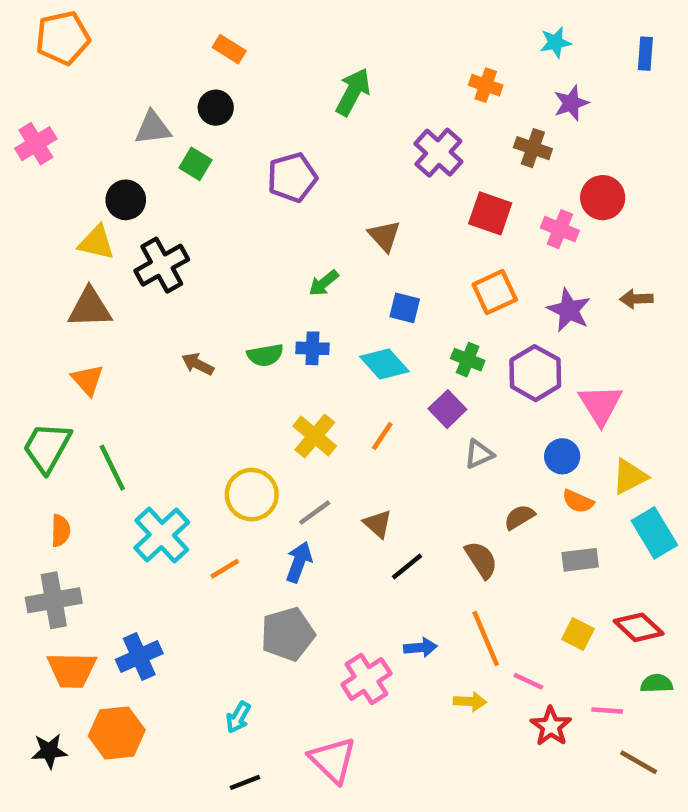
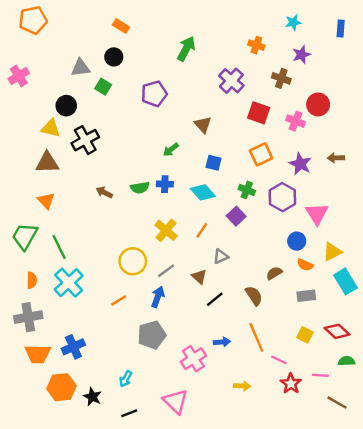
gray triangle: (479, 454) -> (221, 257), moved
cyan cross: (162, 535) -> (69, 283), moved
yellow arrow: (470, 701) -> (242, 386), moved
black star: (49, 751) -> (92, 397), moved, turned 30

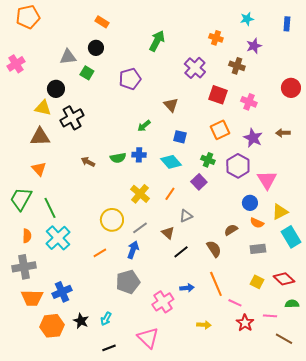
red circle: (318, 104) -> (291, 88), moved
black star: (92, 397) -> (81, 321), moved

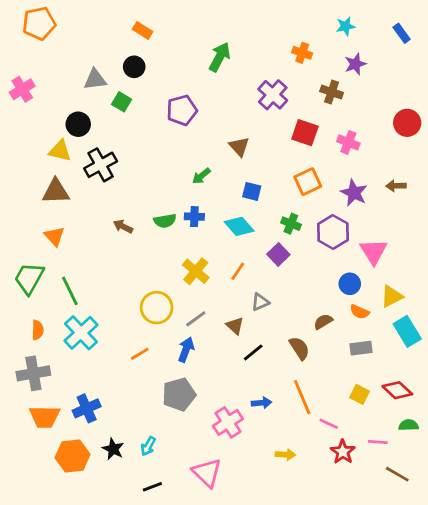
blue rectangle: (287, 24) -> (402, 33), turned -40

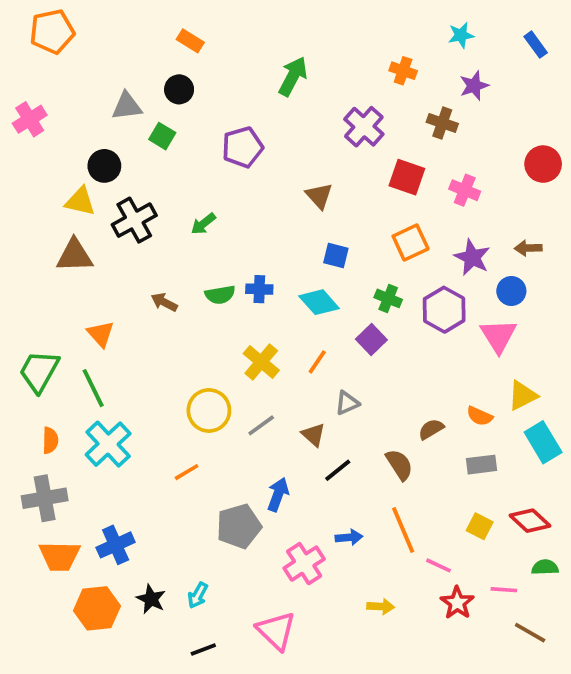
green arrow: (201, 176) -> (203, 224), moved
orange triangle: (54, 236) -> (101, 334), moved
blue circle: (350, 284) -> (511, 291), moved
blue arrow: (186, 350) -> (278, 494), moved

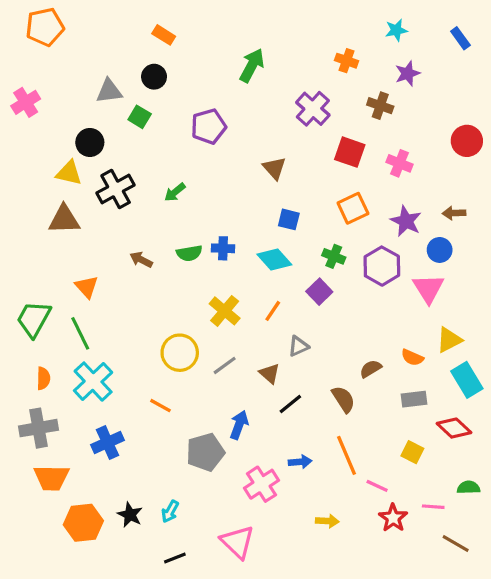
orange line: (187, 472) -> (160, 406), turned 60
red diamond: (530, 521) -> (454, 428), moved
blue cross: (116, 545) -> (107, 442), moved

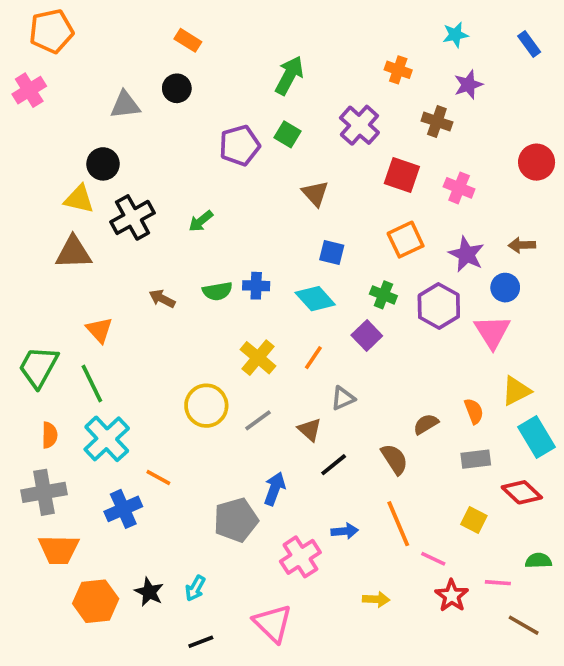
pink cross: (26, 102) -> (29, 90), moved
green square: (140, 117) -> (287, 134), moved
orange semicircle: (412, 357) -> (474, 411), turned -135
orange line: (160, 406) -> (158, 478), moved

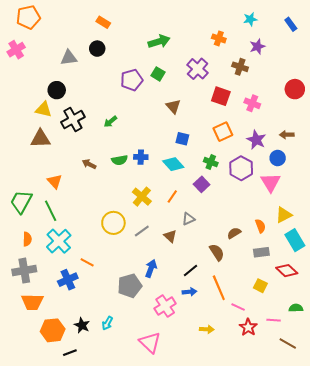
green arrow: (289, 75) -> (159, 41), turned 45
black line: (334, 465) -> (190, 271), moved
black line: (201, 642) -> (70, 353), moved

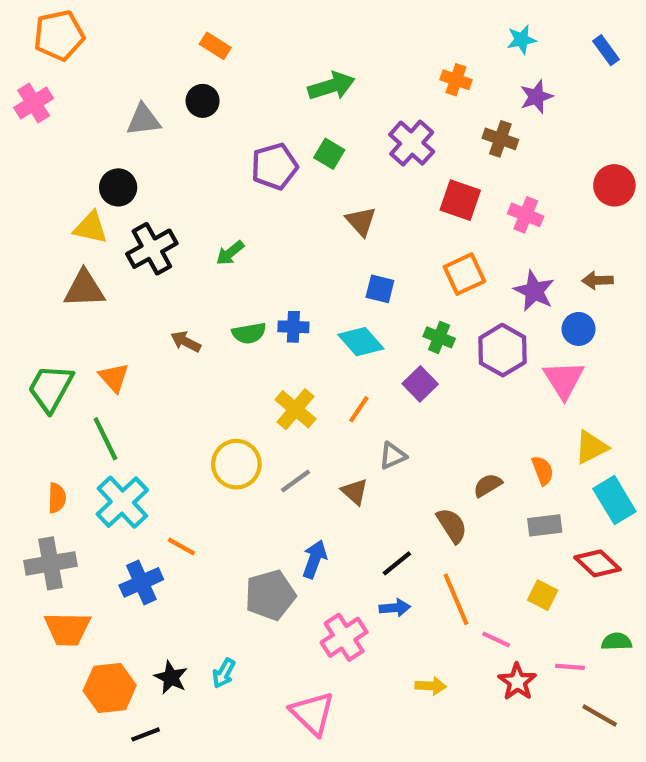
green trapezoid: (21, 202) -> (51, 388), moved

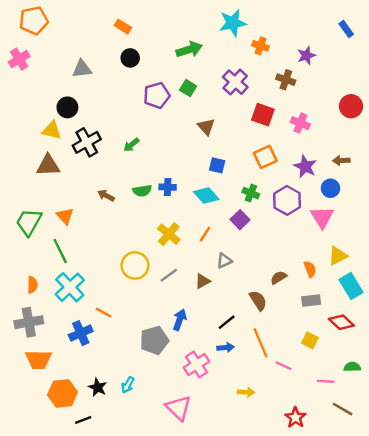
cyan star: (521, 40) -> (233, 23), moved, size x1.6
black circle: (203, 101) -> (130, 58), moved
brown triangle: (355, 492) -> (203, 281), turned 49
red star: (517, 682) -> (296, 418), moved

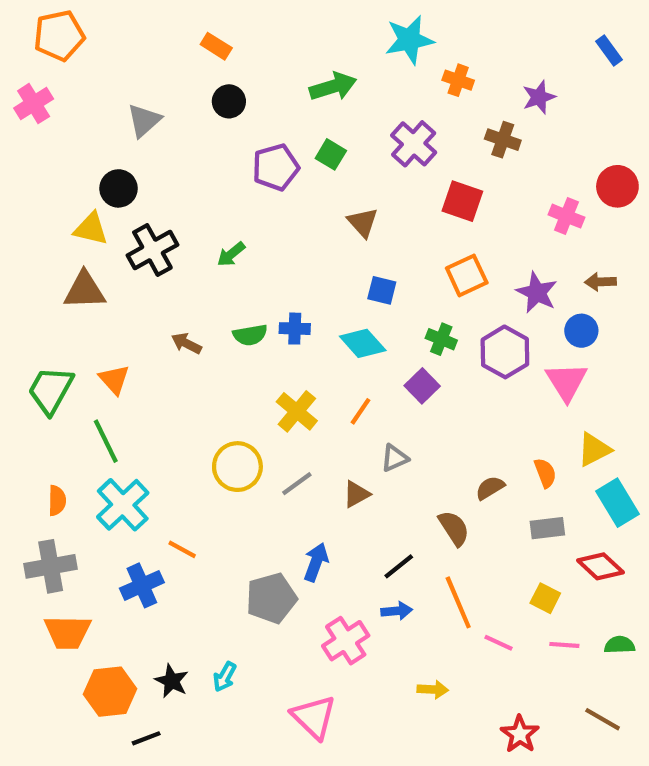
gray triangle: (82, 69) -> (144, 120), turned -35
pink cross: (300, 123) -> (566, 216), moved
pink line: (326, 381) -> (564, 645), moved

